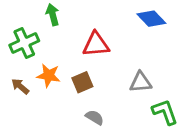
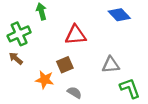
orange star: (49, 75) -> (45, 80), moved
brown arrow: (20, 86) -> (16, 58), moved

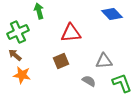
orange star: (45, 80) -> (22, 75), moved
gray semicircle: (74, 92) -> (89, 81), moved

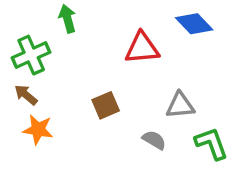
red triangle: (71, 33) -> (142, 48), moved

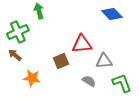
red triangle: (142, 48) -> (82, 44), moved
orange star: (38, 130) -> (32, 78), moved

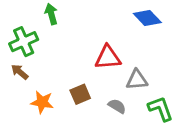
brown square: (61, 61) -> (80, 94), moved

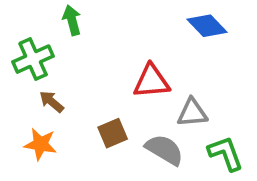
brown arrow: (20, 72) -> (52, 102), moved
orange star: (42, 102) -> (40, 144), moved
gray semicircle: (117, 106) -> (164, 150), size x1.5

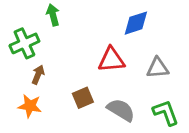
blue diamond: (207, 26) -> (136, 23), moved, turned -64
brown arrow: (52, 102) -> (38, 75), turned 72
gray triangle: (192, 113) -> (158, 68), moved

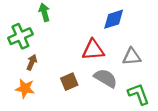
gray semicircle: (121, 110) -> (106, 78), moved

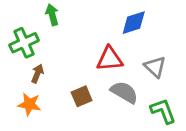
gray triangle: (132, 57) -> (155, 67), turned 48

